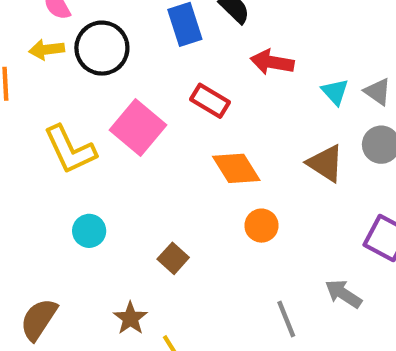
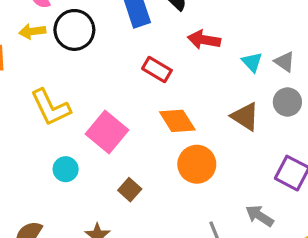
pink square: (138, 127) -> (107, 132), moved
orange circle: (261, 226) -> (197, 164), size x1.5

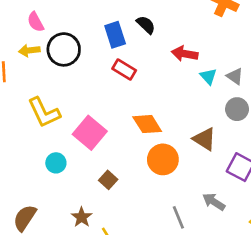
red arrow: (204, 40) -> (185, 54), moved
red rectangle: (157, 69) -> (124, 69), moved
brown triangle: (245, 117) -> (204, 139), moved

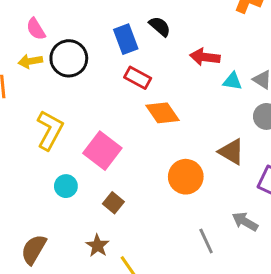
cyan triangle: (208, 76) -> (233, 81), turned -36
yellow L-shape: (44, 113) -> (50, 130), turned -124
orange diamond: (147, 124) -> (163, 113), moved
brown square: (108, 180) -> (113, 203), moved

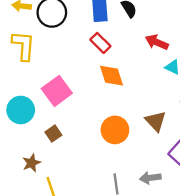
yellow L-shape: (50, 130) -> (23, 46), moved, turned -40
cyan circle: (66, 186) -> (21, 110), size x1.5
gray arrow: (245, 222) -> (150, 178), turned -54

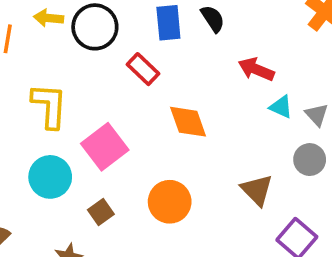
red rectangle: (100, 43) -> (143, 69), moved
yellow L-shape: (23, 46) -> (49, 106), moved
orange circle: (115, 130) -> (170, 202), moved

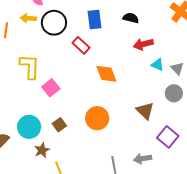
black semicircle: (213, 19) -> (131, 18), moved, turned -42
red arrow: (256, 69) -> (143, 44), turned -36
pink square: (105, 147) -> (51, 88), moved, size x0.7
cyan circle: (50, 177) -> (29, 127), moved

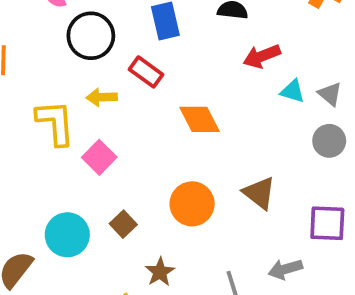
yellow arrow: (28, 18) -> (102, 97), moved
brown triangle: (145, 111) -> (259, 193), moved
purple square: (168, 137) -> (327, 223), turned -30
brown star: (42, 150) -> (160, 272), moved

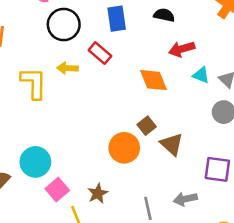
orange diamond: (200, 119) -> (153, 80), moved
pink square: (99, 157) -> (57, 190), moved
brown square: (123, 224) -> (147, 126), moved

